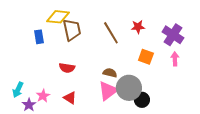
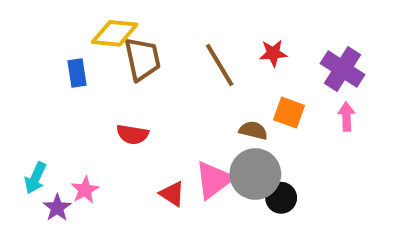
brown semicircle: (110, 73) -> (253, 130), moved
red triangle: (70, 98) -> (172, 194), moved

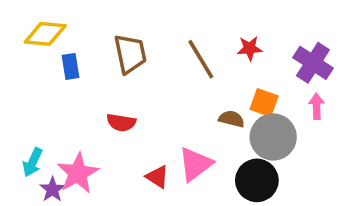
yellow diamond: (115, 33) -> (45, 34), moved
gray circle: (255, 174) -> (273, 137), moved
pink star: (85, 190) -> (78, 173), size x1.6
black circle: (281, 198) -> (257, 180), size x1.5

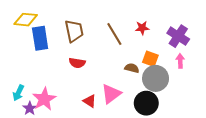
blue rectangle: (71, 66) -> (40, 38), size x1.6
red semicircle: (121, 123) -> (77, 63), moved

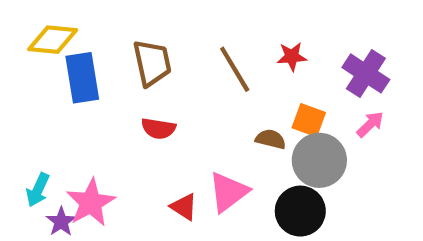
pink arrow: (180, 61) -> (370, 124), turned 48

